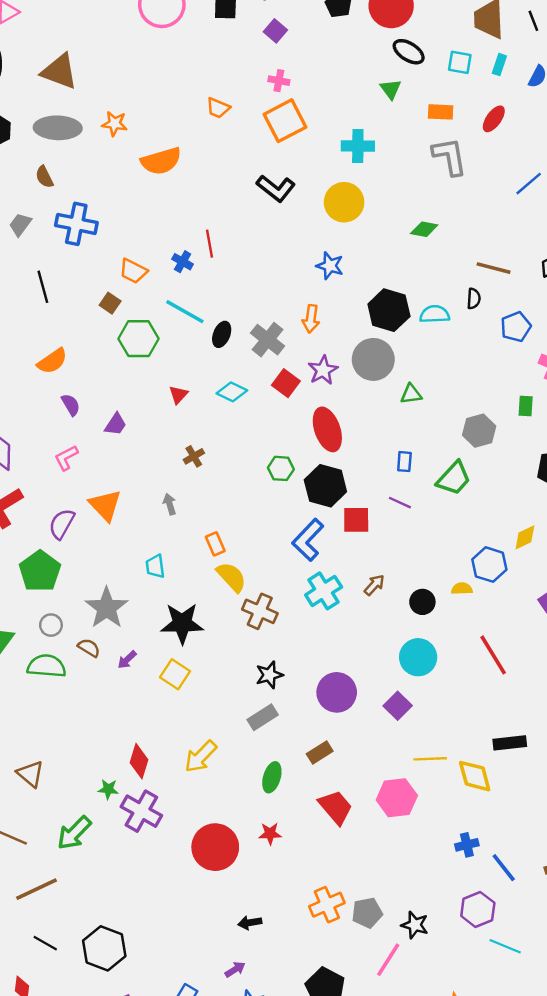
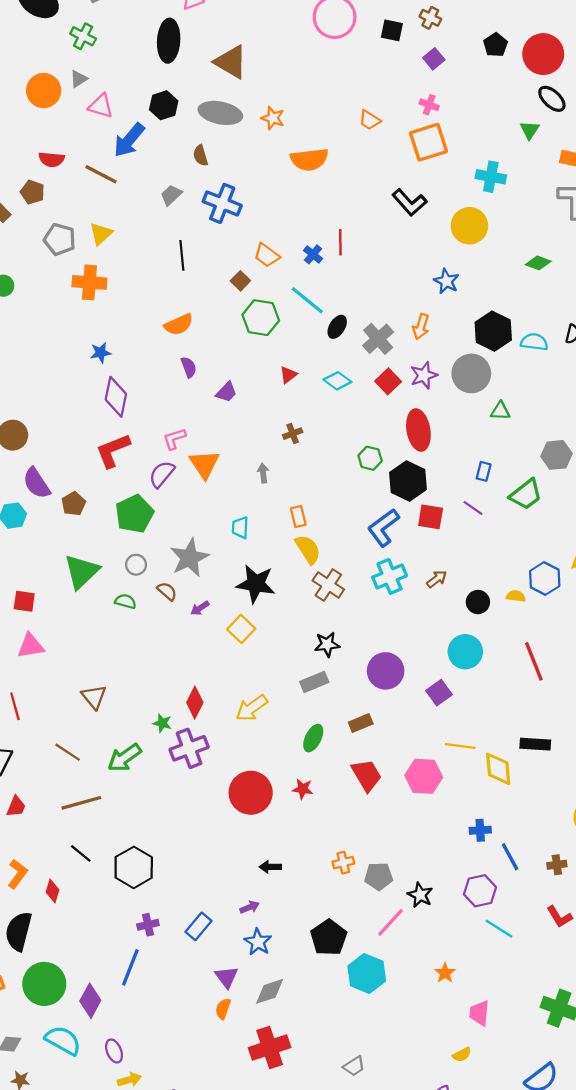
pink L-shape: (66, 458) -> (174, 439), moved
green semicircle: (46, 666) -> (125, 601), size x0.6
purple cross: (141, 811) -> (189, 748), turned 30
orange cross: (327, 905) -> (343, 863), size x0.7

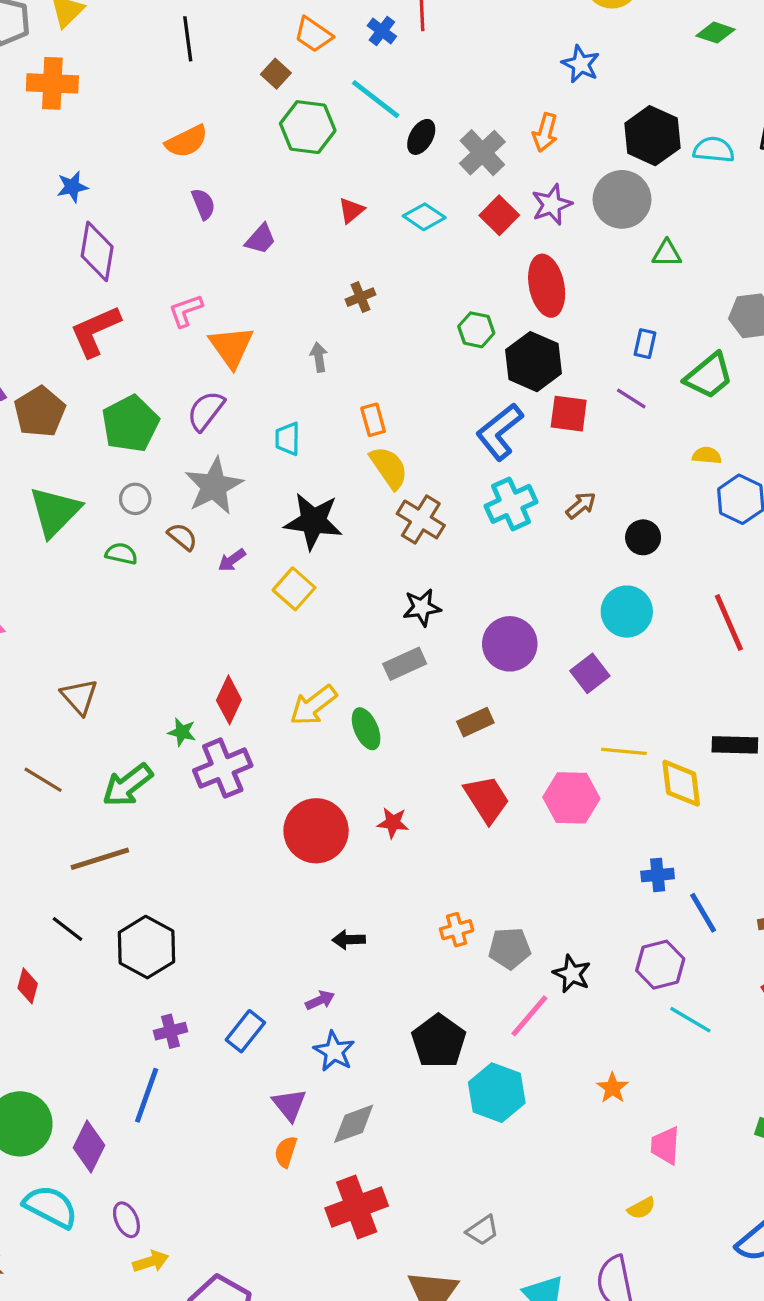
purple semicircle: (162, 474) -> (206, 411), moved
brown pentagon: (74, 504) -> (40, 412), size x1.4
yellow semicircle: (516, 596) -> (707, 455), moved
green ellipse: (313, 738) -> (366, 729), moved, turned -48
brown line: (81, 803) -> (100, 859), moved

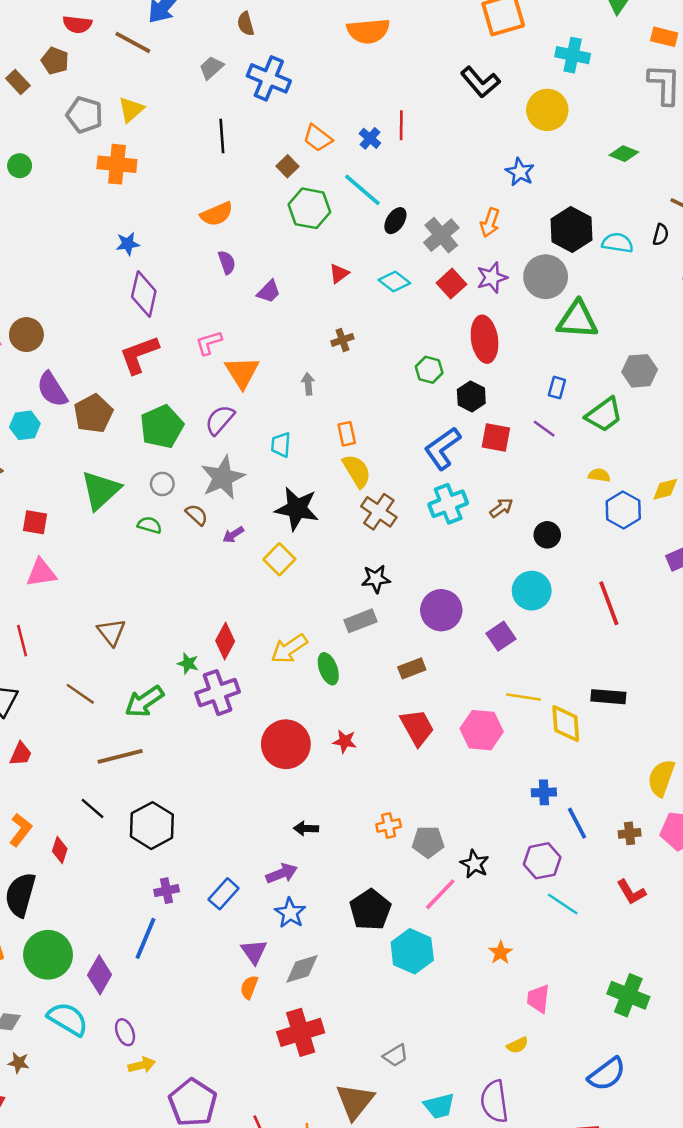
green triangle: (667, 253) -> (577, 320), size x1.8
black hexagon: (534, 362) -> (471, 396), size x0.7
purple arrow: (320, 1000) -> (282, 873), size x1.4

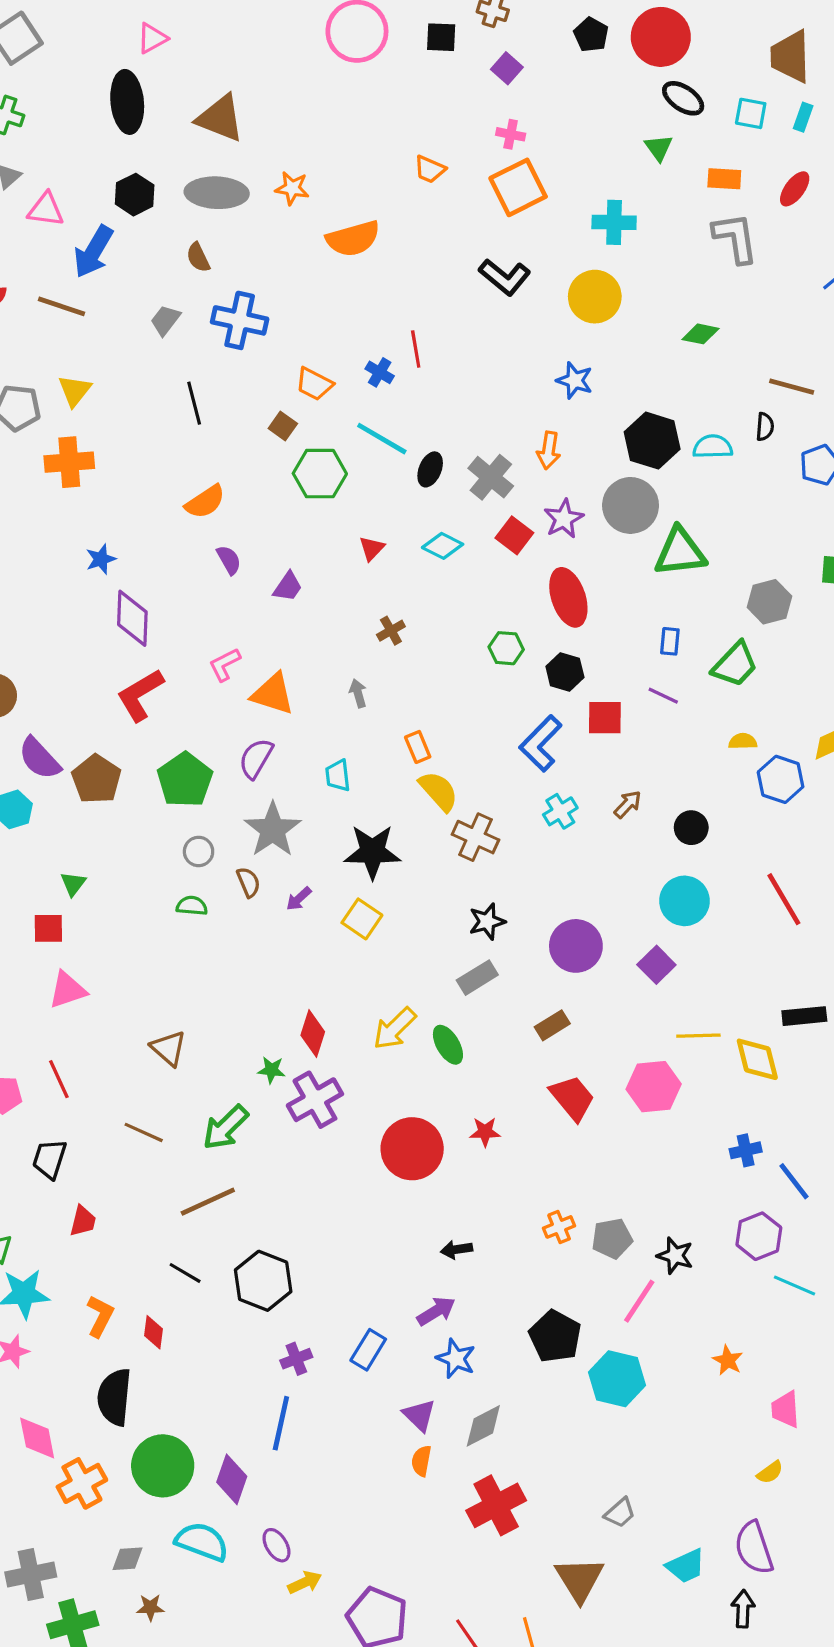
orange triangle: (242, 372) -> (273, 694), turned -30
green triangle: (101, 490) -> (73, 884), moved, size x0.5
cyan cross: (448, 504) -> (560, 811), size x0.7
brown semicircle: (197, 515) -> (248, 882), turned 35

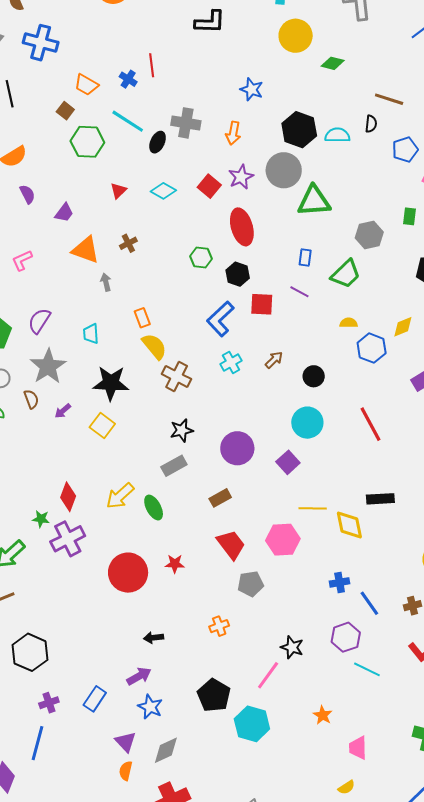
black L-shape: (505, 277) -> (210, 22), turned -40
yellow circle: (595, 297) -> (296, 36), moved
gray cross: (491, 477) -> (186, 123), moved, turned -32
orange triangle: (273, 694) -> (86, 250), moved
gray pentagon: (612, 1239) -> (251, 584), moved

